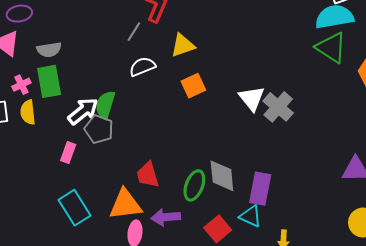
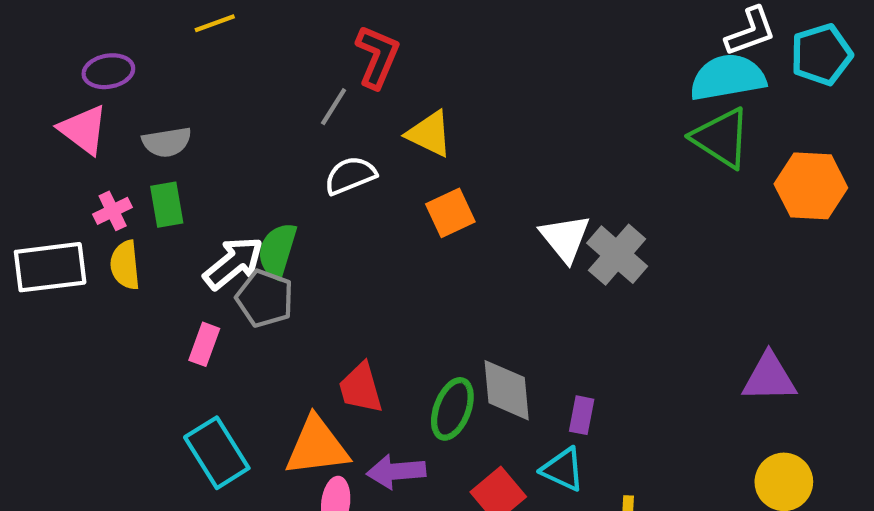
yellow triangle: (183, 45) -> (429, 134), turned 45
green rectangle: (49, 81) -> (167, 205), size x0.7
purple rectangle: (260, 189) -> (582, 415), size x0.6

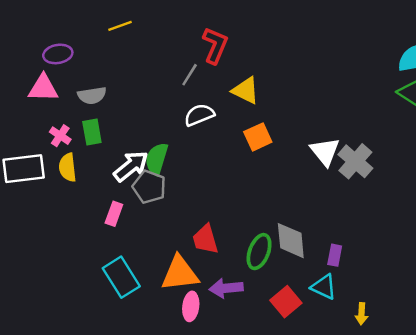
pink triangle: (83, 130) -> (43, 88), turned -36
pink cross: (113, 211) -> (60, 136), turned -30

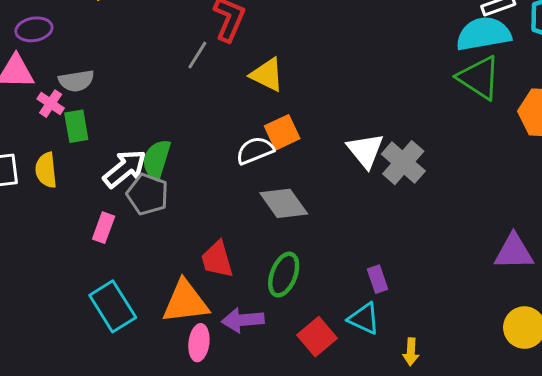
white semicircle: (199, 115) -> (255, 150), moved
pink cross: (60, 136) -> (51, 104), moved
gray diamond: (291, 241) -> (284, 203), moved, turned -30
purple rectangle: (335, 255) -> (378, 279), turned -30

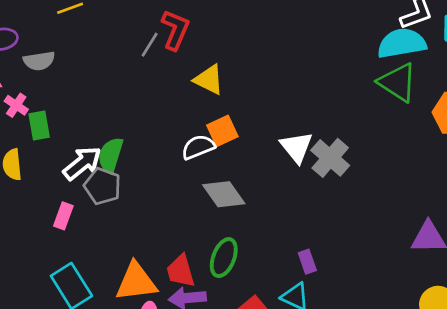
gray line: (197, 55) -> (150, 45), moved
gray semicircle: (76, 81) -> (39, 61), moved
red trapezoid: (217, 259) -> (181, 271), moved

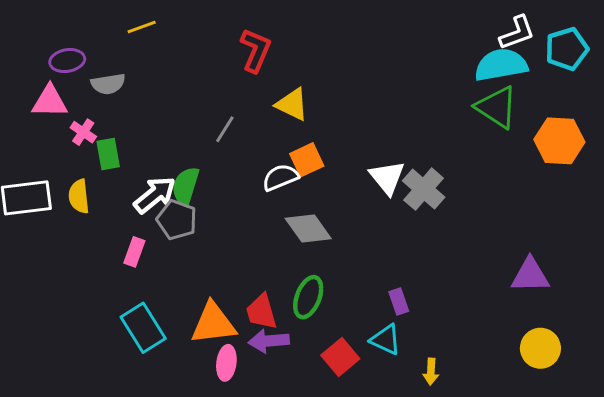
gray line: (150, 45) -> (225, 129), moved

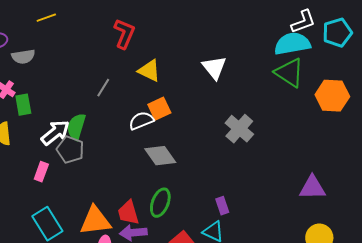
white triangle: (387, 177) -> (214, 68), moved

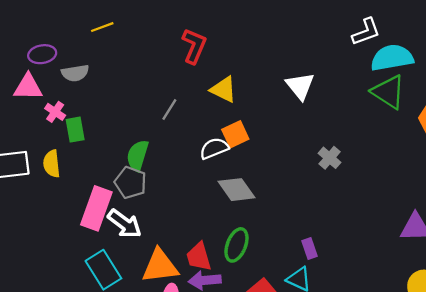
white L-shape: (303, 22) -> (366, 32), moved
gray cross: (239, 129) -> (330, 158), size x0.7
white arrow: (55, 133) -> (125, 224), moved, turned 76
pink rectangle: (41, 172) -> (96, 208), size x1.8

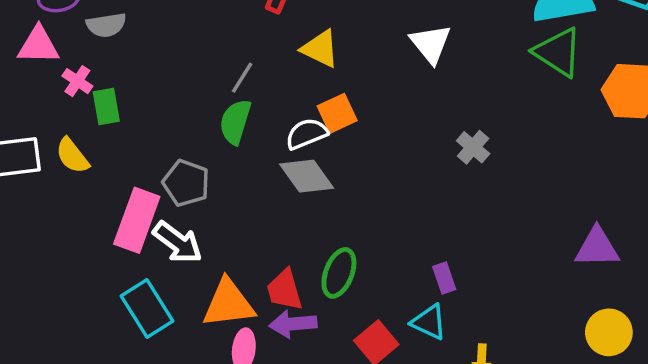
green semicircle: (138, 155) -> (235, 122), moved
yellow semicircle: (52, 164) -> (72, 156), turned -32
gray diamond: (236, 190) -> (307, 176), moved

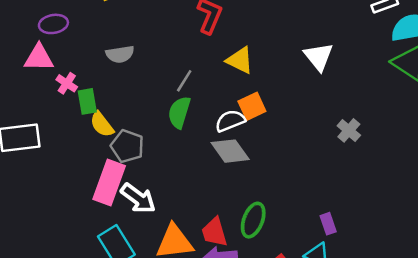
gray semicircle: (106, 25) -> (120, 54), moved
yellow semicircle: (72, 156) -> (102, 124), moved
gray pentagon: (186, 183) -> (127, 146), moved

